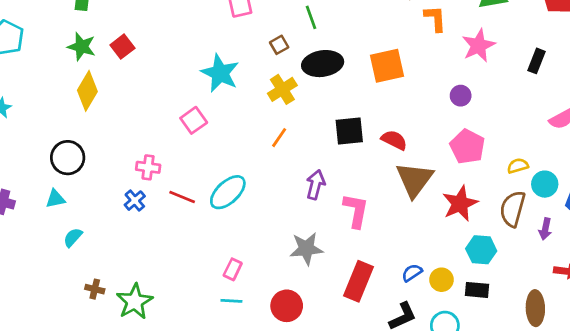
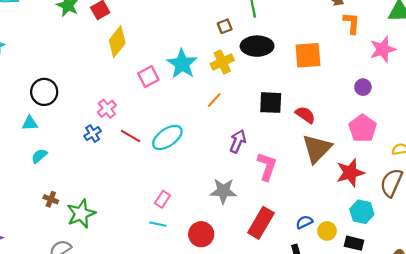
cyan star: (220, 73) -> (182, 64), moved
yellow diamond: (87, 91) -> (117, 42), moved
pink cross: (148, 167) -> (107, 109), turned 36

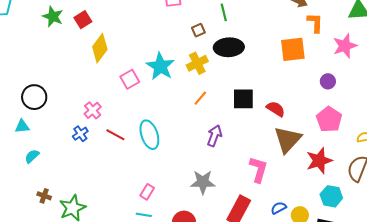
orange square: (308, 55) -> (293, 49), moved
orange line: (214, 100) -> (200, 98), moved
cyan ellipse: (167, 137) -> (149, 135), turned -72
pink L-shape: (267, 166) -> (258, 169), moved

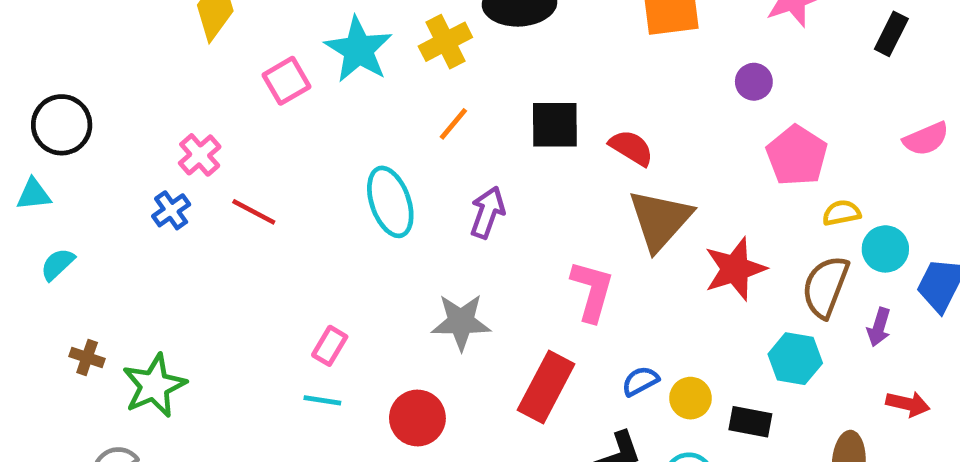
pink pentagon: (329, 119) -> (797, 156), moved
cyan ellipse: (149, 135) -> (390, 202), moved
cyan hexagon: (331, 196) -> (795, 359), moved

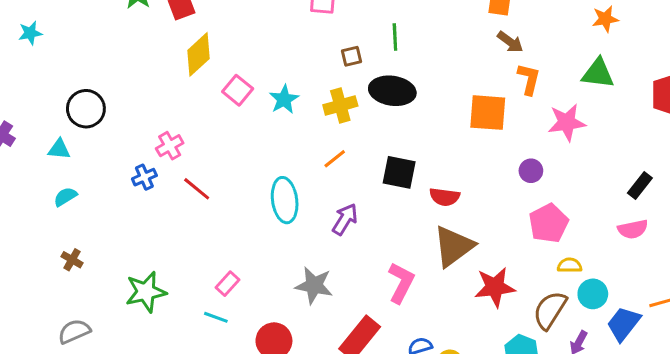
black rectangle: (891, 34) -> (640, 186), moved
cyan star: (358, 50) -> (284, 99), size x0.7
pink square: (286, 81) -> (238, 90), moved, turned -32
red semicircle: (631, 148) -> (445, 197), turned 144
green star: (154, 386) -> (146, 292), moved

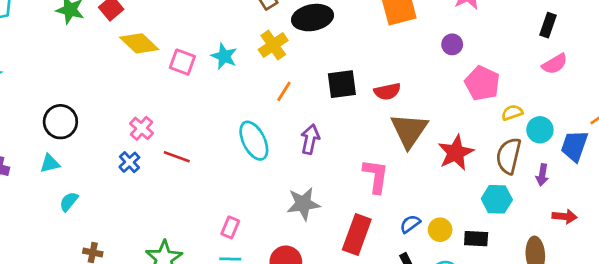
yellow diamond: (199, 54) -> (139, 43), turned -75

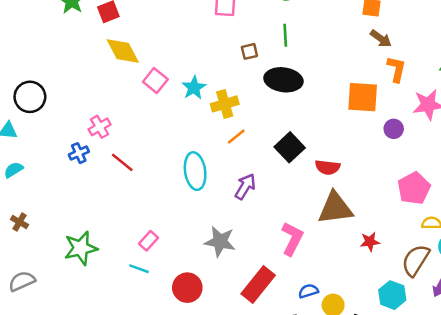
purple circle: (452, 44) -> (394, 129), moved
yellow cross: (273, 45) -> (225, 104), moved
black square: (342, 84) -> (290, 147), turned 36
brown triangle: (409, 130) -> (335, 208), turned 30
red star: (456, 153) -> (370, 242), size x0.6

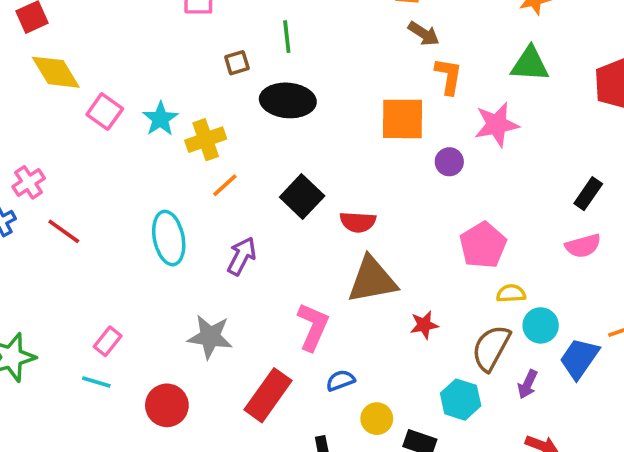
blue semicircle: (308, 291) -> (340, 380), moved

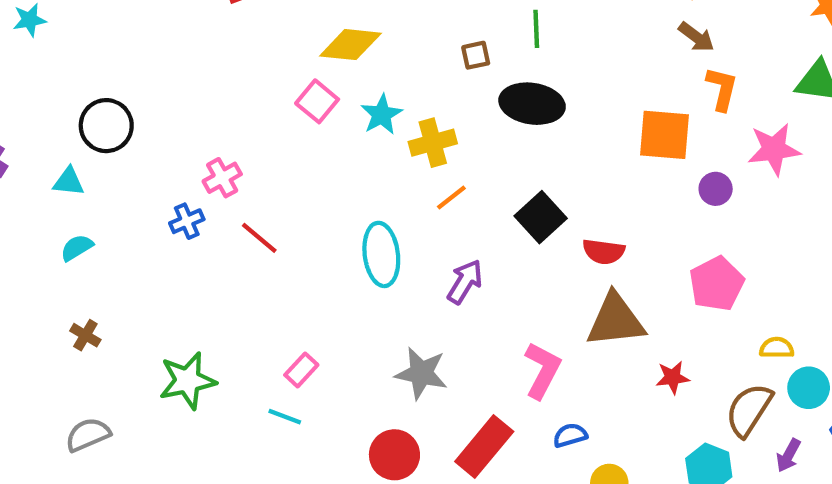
yellow diamond: (56, 72) -> (350, 45), moved, turned -57
pink pentagon: (483, 245) -> (717, 284), moved
red circle: (167, 405) -> (394, 455), moved

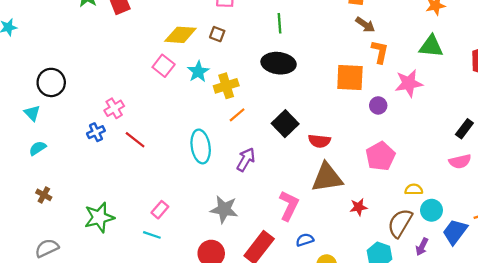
brown square: (476, 55) -> (217, 34), moved, turned 35
cyan triangle: (69, 182) -> (32, 113), turned 42

